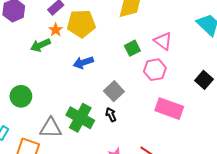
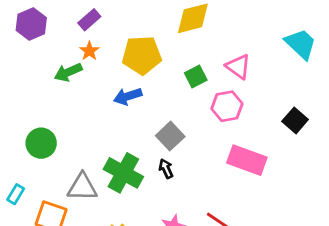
yellow pentagon: (81, 24) -> (142, 55), moved

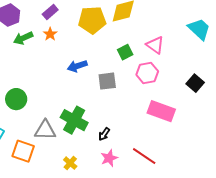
yellow pentagon: (142, 55) -> (92, 20), moved
green arrow: (68, 72) -> (23, 38), moved
gray square: (170, 136) -> (107, 81), moved, turned 36
black arrow: (166, 169) -> (104, 134), moved, turned -120

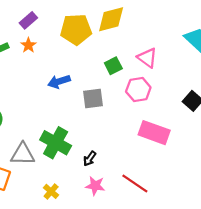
pink star: (109, 158) -> (95, 186), turned 30

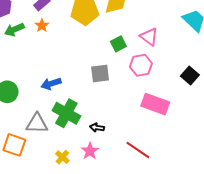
blue arrow: (59, 82) -> (51, 84), moved
black arrow: (90, 159) -> (97, 128), turned 64
pink star: (95, 186) -> (90, 151), moved, turned 30

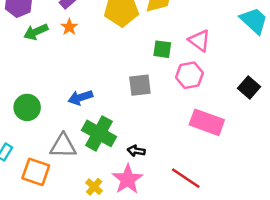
green square: (118, 44) -> (162, 49), turned 35
pink star: (90, 151) -> (128, 179), size x1.4

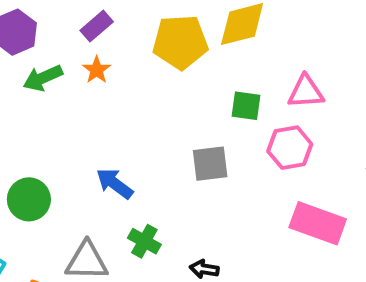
pink triangle: (199, 41) -> (306, 92), turned -40
blue arrow: (80, 98) -> (115, 183), turned 55
green cross: (99, 133) -> (144, 241), size x0.6

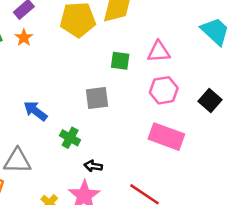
pink hexagon: (290, 148) -> (164, 90), moved
green cross: (144, 241) -> (70, 138), moved

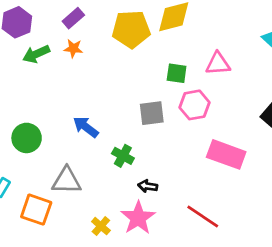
orange star: (24, 38) -> (73, 48), turned -30
pink hexagon: (164, 90) -> (194, 105), moved

